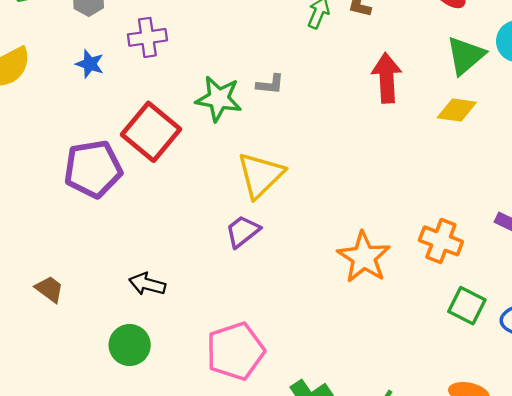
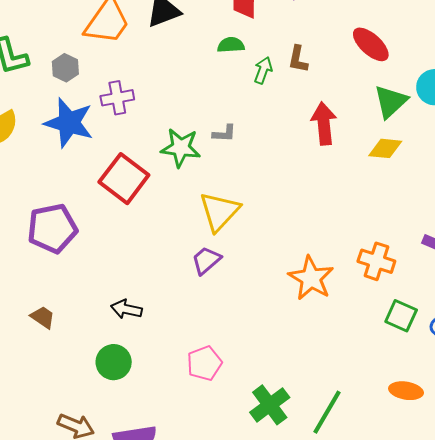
blue star: (90, 64) -> (69, 123), size x2.0
purple pentagon: (93, 169) -> (52, 228), moved
pink pentagon: (235, 351) -> (204, 363), size x0.7

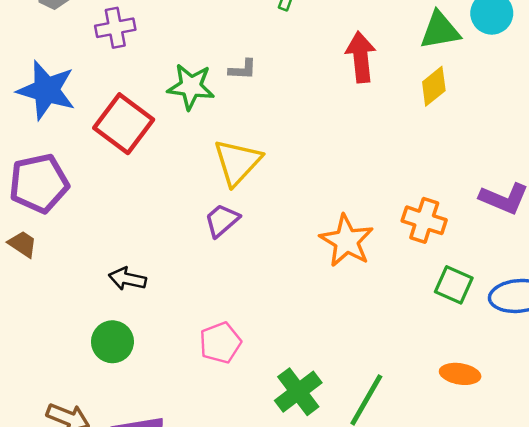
green triangle: (391, 101) -> (440, 30), turned 33
blue star: (69, 123) -> (46, 90), moved
yellow diamond: (385, 148) -> (434, 86), turned -44
brown trapezoid: (43, 317) -> (22, 244), moved

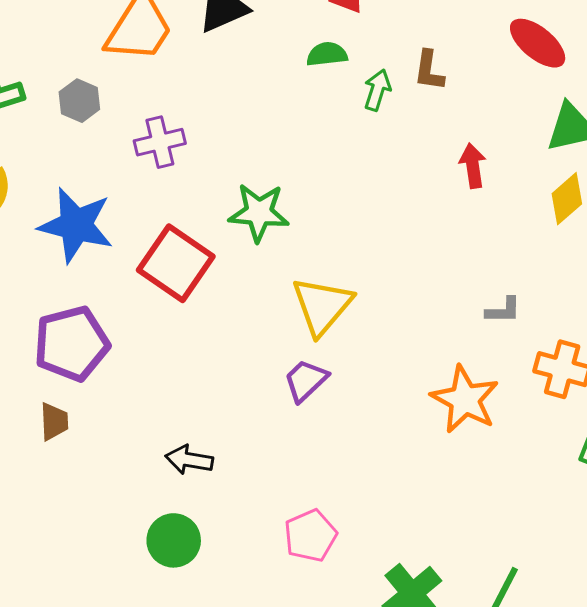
red arrow: (361, 57) -> (473, 166), size x0.7
gray L-shape: (243, 69) -> (503, 310), moved
brown trapezoid: (22, 244) -> (54, 421), turned 56

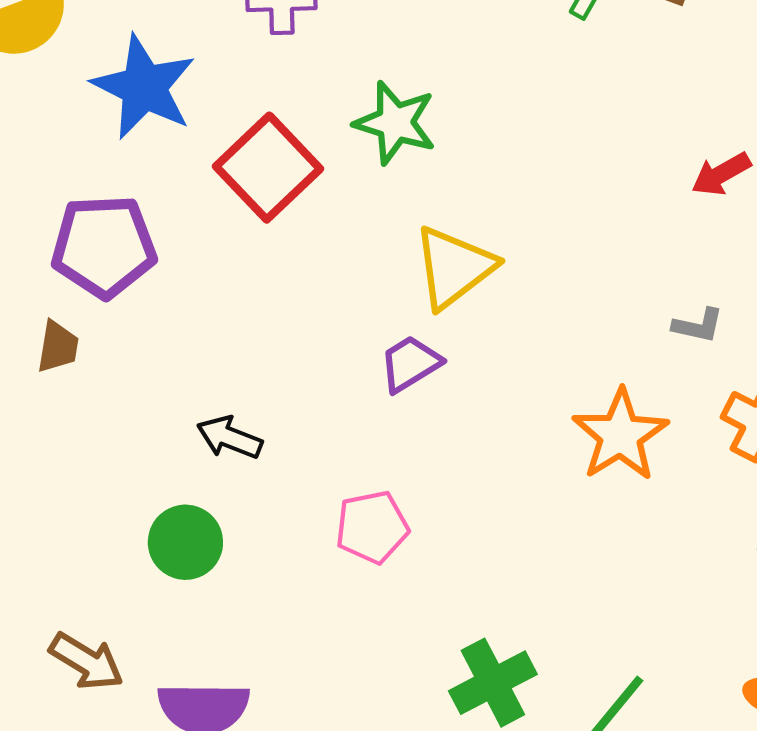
red arrow: (473, 166) -> (721, 174), moved, turned -123
pink pentagon: (310, 536) -> (372, 527), moved

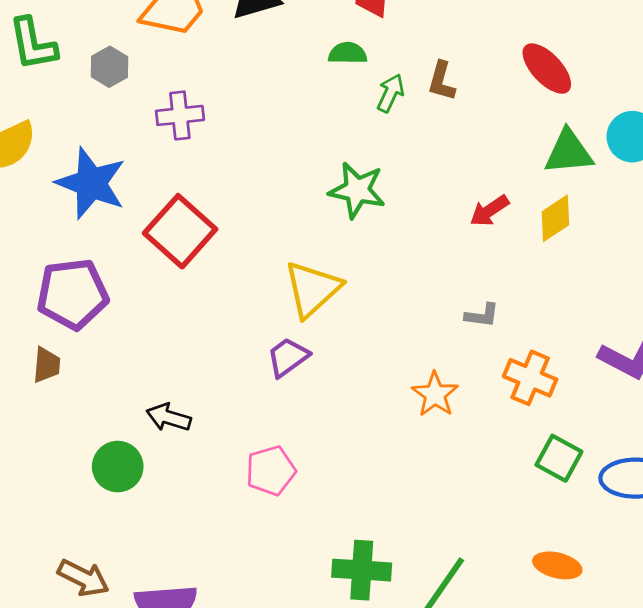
green star: (395, 123) -> (357, 190), moved
orange star: (620, 435) -> (435, 394), size x0.7
green circle: (185, 542) -> (118, 467), moved
green cross: (493, 683) -> (362, 570), turned 36

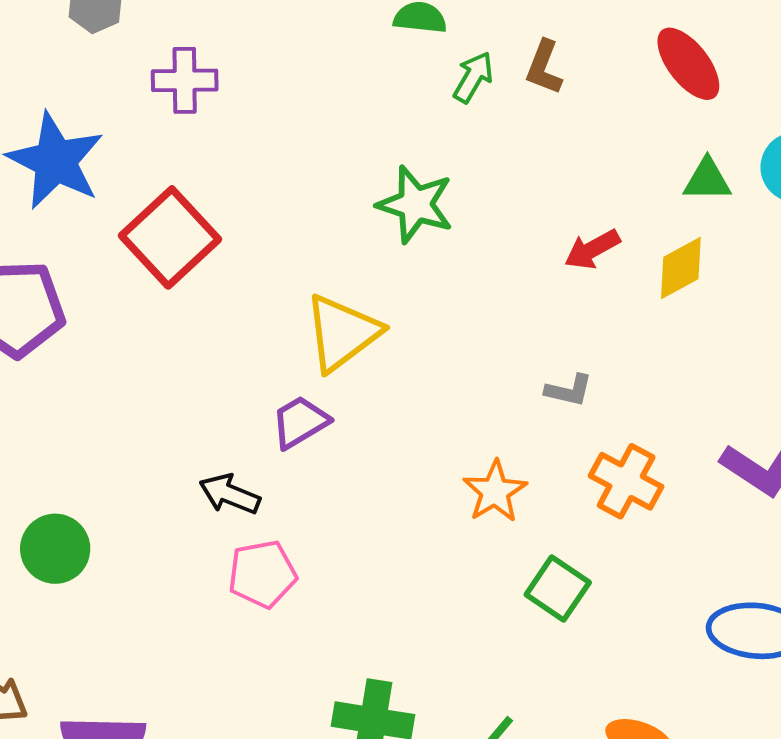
green triangle: (569, 152) -> (707, 180), size x0.7
black arrow: (169, 417) -> (230, 494), moved
green square: (559, 458) -> (558, 589), moved

